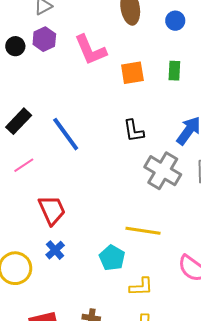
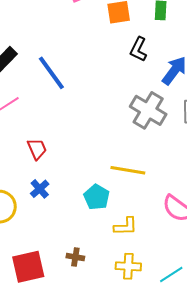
black L-shape: (134, 131) -> (138, 49), moved, turned 35
red trapezoid: (52, 210) -> (37, 149), size x0.7

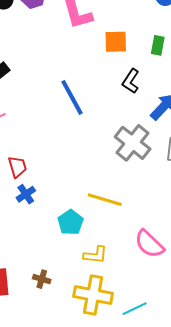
blue line: (51, 73) -> (72, 97), moved
blue cross: (40, 189) -> (26, 194), moved
yellow cross: (128, 266) -> (93, 295), size x1.5

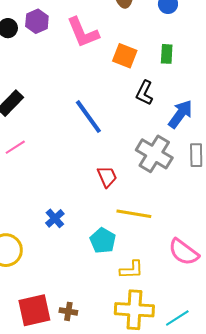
orange square: (116, 42) -> (125, 56), turned 30
red trapezoid: (17, 167) -> (107, 177), moved
brown cross: (42, 279) -> (68, 311), moved

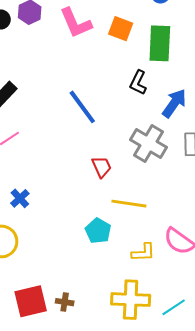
green rectangle: (167, 54) -> (160, 43), size x1.8
orange square: (125, 56) -> (121, 29), moved
blue cross: (55, 218) -> (20, 198), moved
yellow L-shape: (132, 270) -> (143, 253), moved

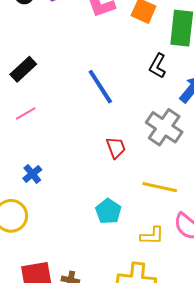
yellow line: (129, 204) -> (160, 187), moved

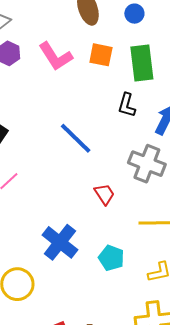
blue cross: (32, 174) -> (60, 242), moved, size x1.8

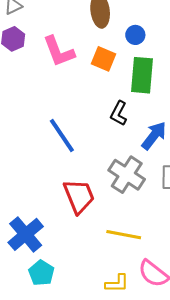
blue circle: (134, 14) -> (135, 35), moved
red trapezoid: (104, 194) -> (79, 196), size x1.6
cyan pentagon: (111, 258) -> (41, 273), moved

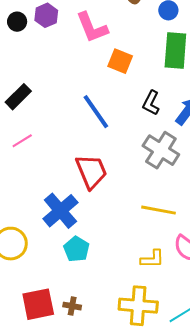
orange square: (104, 59) -> (120, 61), moved
black L-shape: (119, 113) -> (151, 103), moved
red trapezoid: (79, 196) -> (91, 171), moved

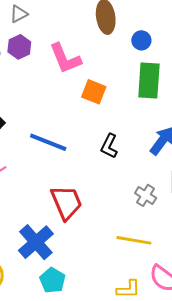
black L-shape: (151, 103) -> (109, 146), moved
blue line: (96, 112) -> (48, 142), moved, turned -33
gray cross: (161, 150) -> (146, 195), moved, size x0.6

